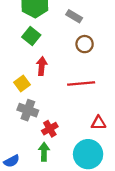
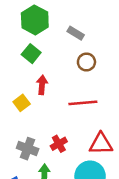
gray cross: (28, 110) -> (28, 149), moved
red triangle: (98, 123) -> (101, 144), size x1.5
red cross: (50, 129) -> (59, 144), moved

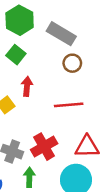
gray rectangle: (76, 33) -> (61, 34), size x1.6
red cross: (59, 144) -> (44, 147), size x1.5

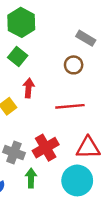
gray rectangle: (61, 34) -> (86, 38), moved, size x0.7

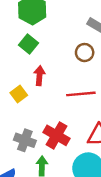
red cross: (46, 148) -> (57, 135), turned -30

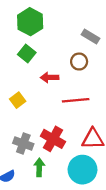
red arrow: (39, 76) -> (50, 77), moved, turned -96

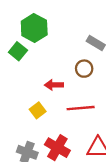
green square: (27, 54) -> (18, 51), moved
yellow square: (18, 100) -> (38, 110), moved

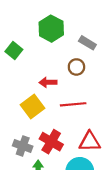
green hexagon: (34, 28) -> (51, 29), moved
yellow square: (38, 110) -> (33, 106), size x1.5

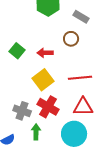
green square: (14, 51) -> (17, 51), moved
red line: (73, 104) -> (80, 78), moved
yellow square: (33, 106) -> (43, 80), moved

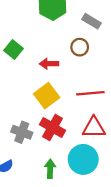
green square: (17, 51) -> (13, 50), moved
green arrow: (36, 132) -> (50, 169), moved

